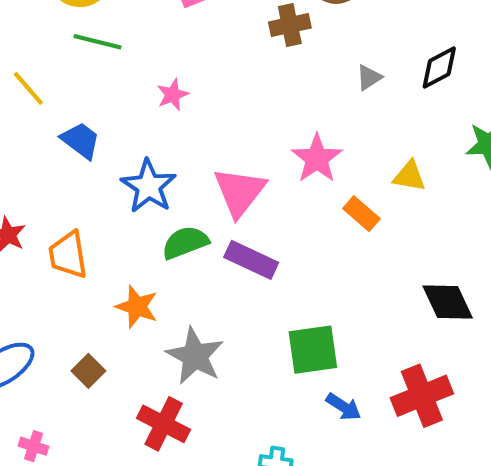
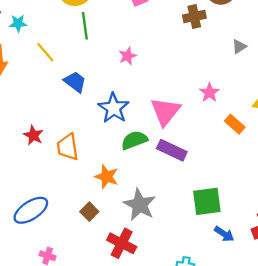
green line: (98, 42) -> (85, 26), turned 68
pink star: (317, 158) -> (209, 93), size x0.7
brown square: (88, 371) -> (89, 212), moved

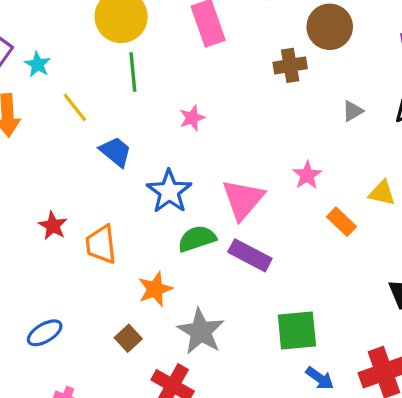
cyan star: (18, 23) -> (38, 64), turned 30
orange star: (107, 177) -> (155, 289), turned 30
blue ellipse: (31, 210) -> (45, 333), size x0.7

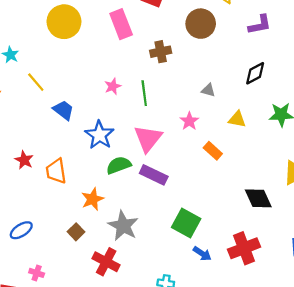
brown cross: (290, 65) -> (161, 52), moved
green line: (133, 72) -> (144, 93), moved
gray triangle: (353, 111) -> (208, 90), moved, turned 48
yellow triangle: (382, 193) -> (237, 119), moved
green square: (297, 331) -> (186, 223), turned 36

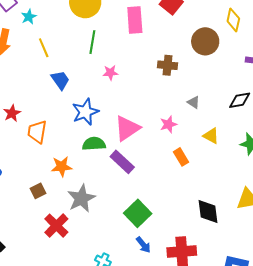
brown cross: (161, 52) -> (168, 65), moved
green line: (144, 93) -> (92, 42), moved

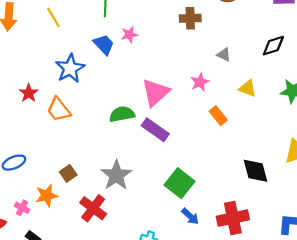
blue trapezoid: (60, 80) -> (104, 45), moved
blue star: (85, 112) -> (70, 68), moved
orange trapezoid: (37, 132) -> (59, 110), turned -40
orange star: (62, 167) -> (47, 196), moved

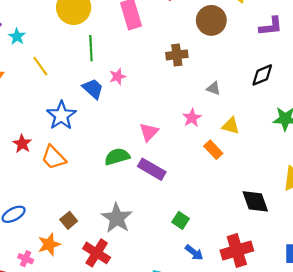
yellow triangle: (248, 88) -> (231, 126), moved
pink triangle: (156, 92) -> (149, 132), size x0.7
green square: (179, 183) -> (181, 220), size x0.6

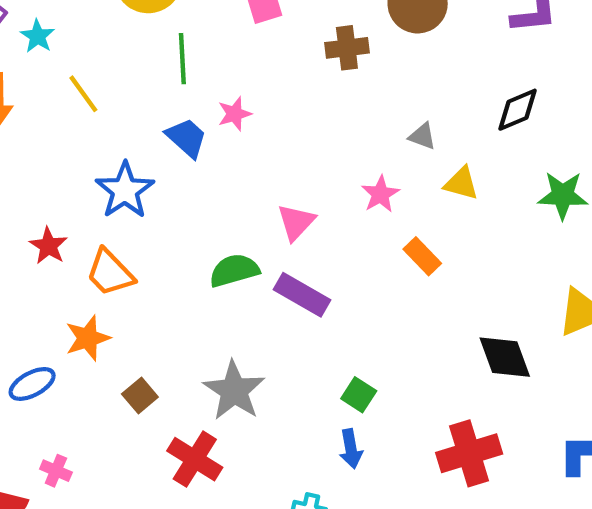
brown cross: (177, 55) -> (347, 48), moved
yellow triangle: (231, 126) -> (461, 183), moved
orange star: (49, 244) -> (88, 338), moved
blue arrow: (194, 253) -> (351, 449), moved, turned 42

